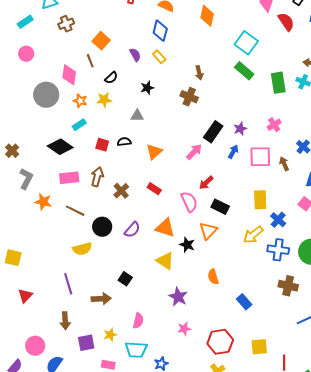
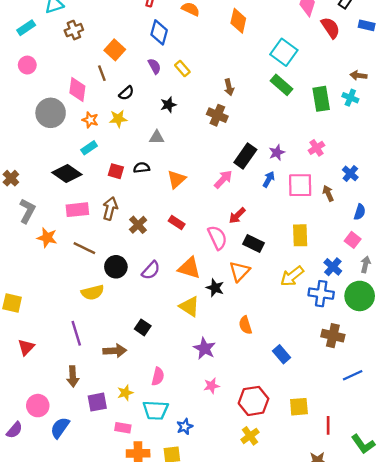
blue diamond: (160, 31) -> (159, 32), moved
blue cross: (278, 220) -> (333, 267), moved

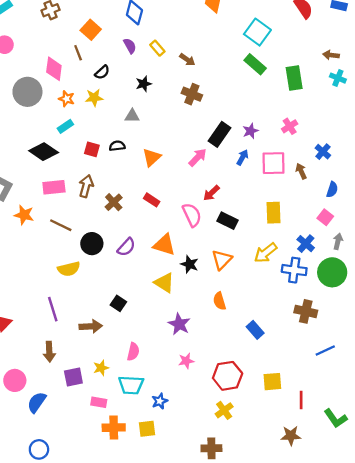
brown arrow: (229, 87) -> (187, 60), moved, turned -42
cyan cross: (350, 98) -> (338, 78), moved
orange triangle: (240, 271) -> (222, 260), moved

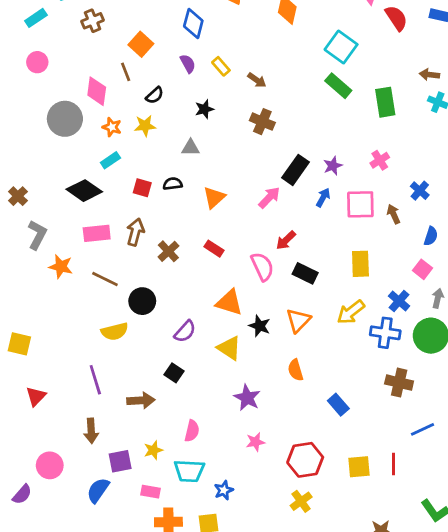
purple semicircle: (126, 247) -> (185, 331), moved
red line: (301, 400) -> (394, 464), moved
blue semicircle: (37, 402) -> (98, 490), moved

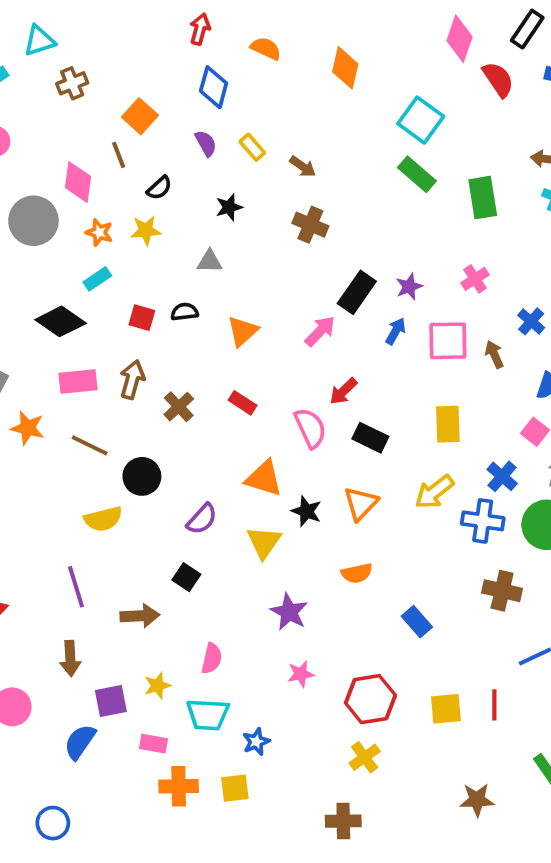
yellow triangle: (229, 348) -> (264, 542), turned 32
orange semicircle: (295, 370) -> (357, 573), turned -85

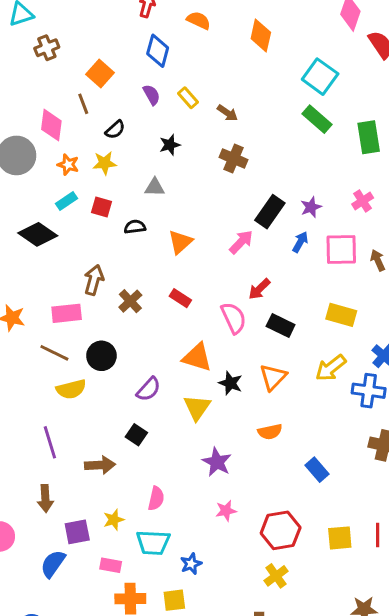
red square: (142, 318) -> (101, 207), moved
pink rectangle: (78, 381) -> (67, 313), moved
yellow rectangle: (448, 424) -> (341, 315), turned -72
brown line: (90, 445) -> (54, 353), moved

